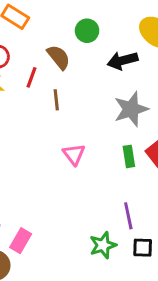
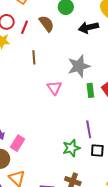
red line: (31, 77) -> (24, 27), moved
brown line: (56, 100) -> (34, 57), moved
gray star: (131, 109) -> (79, 66), moved

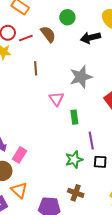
red line: (24, 27) -> (26, 38), turned 48
green rectangle: (90, 90) -> (74, 117), moved

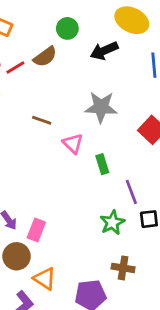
brown semicircle: (48, 34) -> (45, 57), turned 102
brown line: (36, 68) -> (42, 120), moved, turned -56
gray star: (81, 77) -> (101, 107), turned 30

